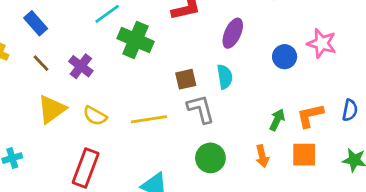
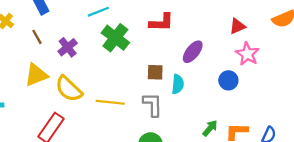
pink star: (322, 43) -> (247, 54), moved
brown square: (186, 79) -> (155, 72), moved
yellow semicircle: (95, 116) -> (69, 89), size x1.5

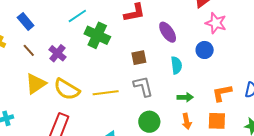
purple ellipse: (193, 52) -> (168, 32), turned -60
cyan semicircle: (178, 84) -> (176, 65), moved
green arrow: (210, 128) -> (185, 97), moved, turned 63

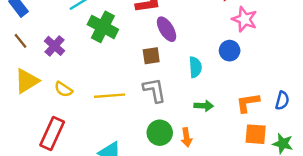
purple ellipse: (168, 32) -> (167, 29), moved
yellow semicircle: (67, 89) -> (63, 89), size x0.6
orange arrow: (187, 121) -> (186, 137), moved
orange square: (217, 121) -> (256, 134), moved

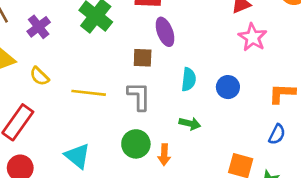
blue circle: (230, 51) -> (228, 87), moved
orange L-shape: (248, 103) -> (282, 93), moved

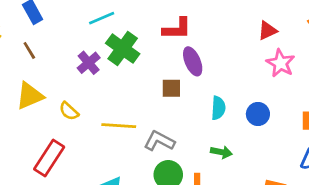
purple cross: (39, 27) -> (89, 63), moved
gray L-shape: (139, 96) -> (159, 141), moved, turned -60

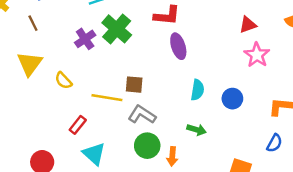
brown square: (171, 88) -> (134, 85), moved
yellow triangle: (30, 96) -> (30, 64), turned -36
red rectangle: (49, 158) -> (78, 125), moved, size x0.6

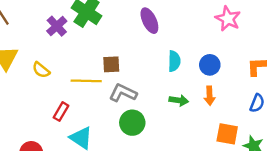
orange arrow: (172, 156) -> (210, 96), moved

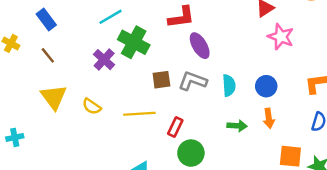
brown square: (111, 64) -> (161, 80), moved
gray L-shape: (123, 93) -> (193, 81), moved
red rectangle: (61, 112) -> (175, 127), moved

